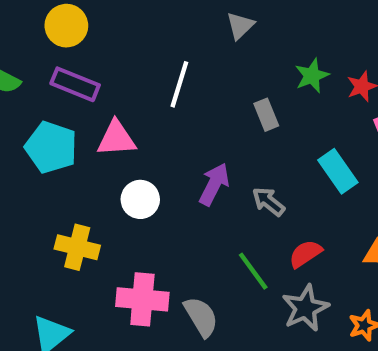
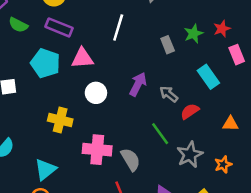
green star: (312, 76) -> (193, 34), moved
red semicircle: (305, 254) -> (190, 111), moved

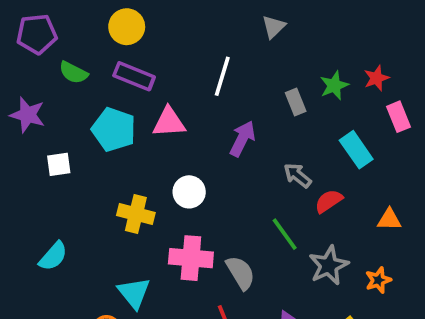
purple arrow: (138, 84) -> (242, 139), moved
white circle: (96, 93) -> (189, 192), moved
cyan triangle: (45, 169) -> (134, 293), moved, turned -30

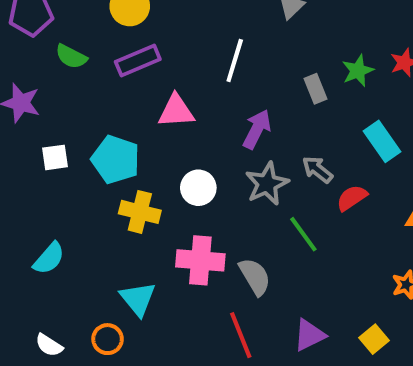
purple rectangle: (134, 76) -> (138, 61), turned -45
cyan pentagon: (114, 130) -> (116, 159), moved
gray star: (329, 265) -> (267, 184), moved

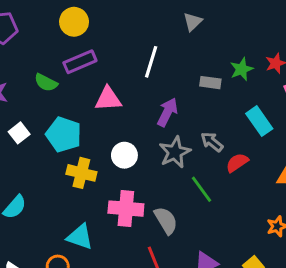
green semicircle: (71, 57) -> (46, 83), moved
gray rectangle: (315, 89) -> (210, 83), turned -60
white square: (55, 157) -> (19, 133), turned -30
cyan triangle: (138, 299) -> (80, 237), turned -32

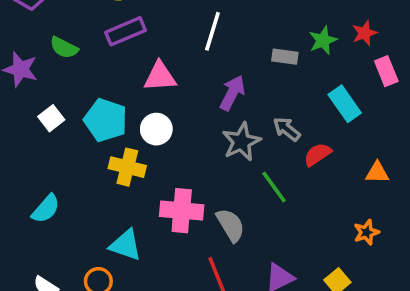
green semicircle: (46, 83) -> (64, 48), moved
white circle: (124, 155) -> (156, 129), moved

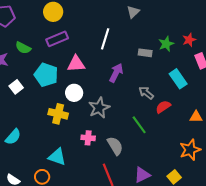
cyan pentagon: (106, 120) -> (46, 75), moved
gray star: (241, 142) -> (99, 108), moved
pink cross: (182, 211) -> (88, 138), size x0.6
orange star: (366, 232) -> (190, 150), size x1.5

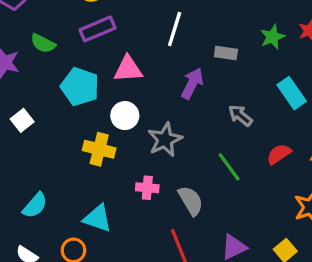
gray rectangle: (145, 53) -> (226, 53), moved
white square: (16, 87) -> (22, 120), moved
red semicircle: (163, 107) -> (279, 154), moved
cyan semicircle: (13, 137) -> (35, 205), moved

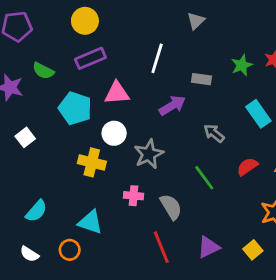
purple arrow: (192, 83) -> (172, 105), turned 32

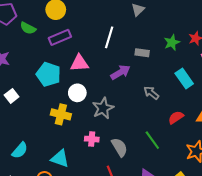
green semicircle: (43, 71) -> (28, 28), moved
green line: (204, 178) -> (152, 140), moved

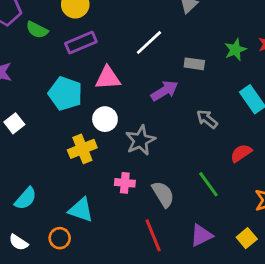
white line: (109, 37) -> (149, 43), turned 30
yellow cross: (61, 114) -> (82, 149), turned -36

